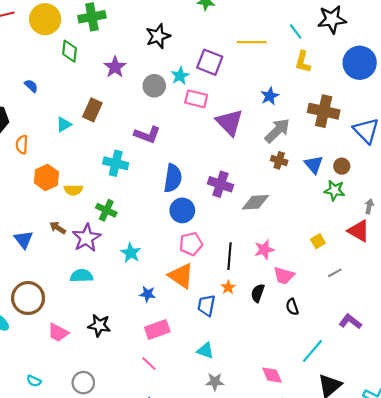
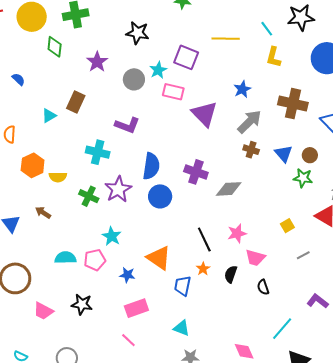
black star: (158, 36) -> (138, 33), turned 30
purple star: (86, 238) -> (118, 189), moved
pink pentagon: (191, 244) -> (95, 260), moved
black line: (230, 256) -> (204, 240), turned -30

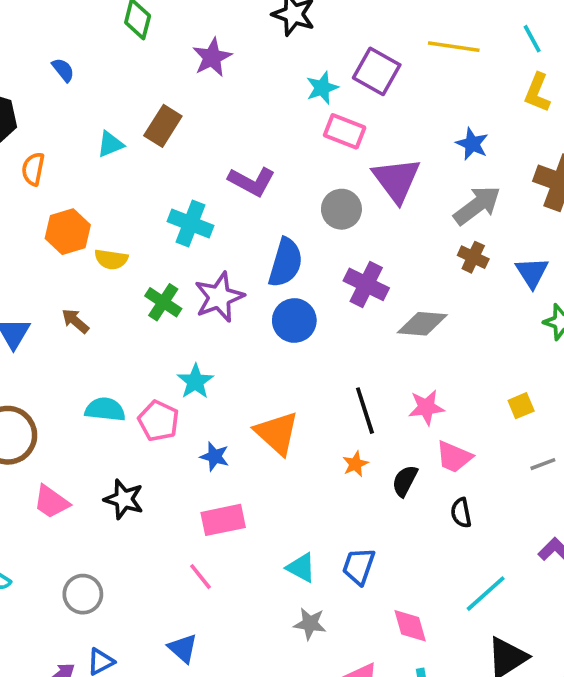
gray circle: (134, 79) -> (341, 209), moved
blue star: (242, 89) -> (472, 144), turned -30
pink pentagon: (95, 260) -> (158, 421), turned 30
blue trapezoid: (183, 286) -> (359, 566), moved

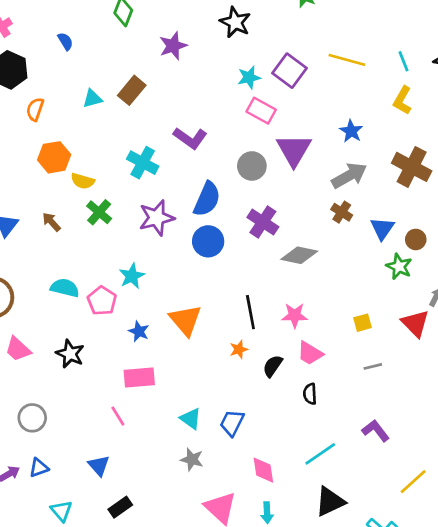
green cross: (163, 302) -> (99, 212), moved

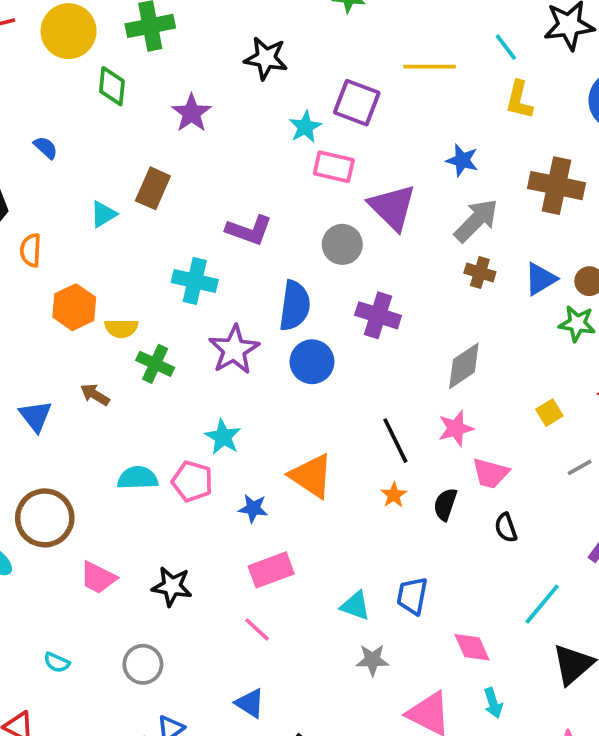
blue triangle: (382, 228) -> (540, 279), turned 40
gray diamond: (299, 255) -> (464, 366), moved, turned -30
black star: (70, 354) -> (172, 586), moved

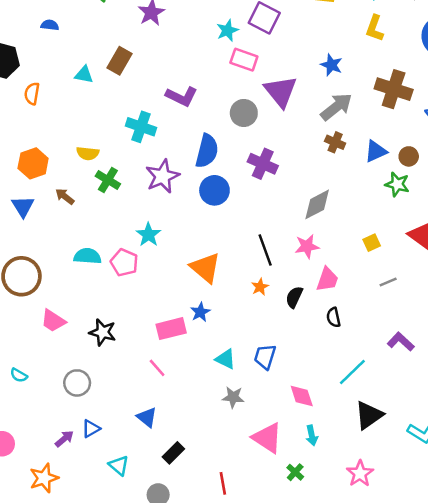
blue semicircle: (46, 148) -> (50, 25), turned -42
cyan triangle: (103, 214) -> (84, 75), turned 36
orange hexagon: (74, 307) -> (33, 163), moved
pink trapezoid: (491, 473) -> (327, 279), turned -92
blue star: (253, 508) -> (200, 312), moved, turned 30

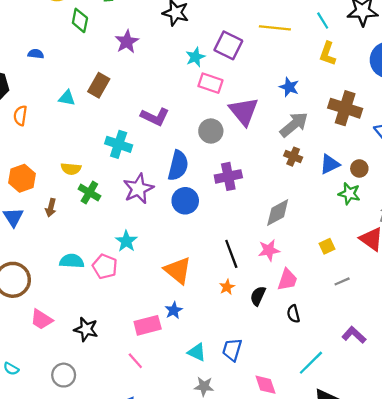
purple cross: (263, 164) -> (228, 176), turned -35
brown arrow: (65, 196) -> (51, 208), turned -114

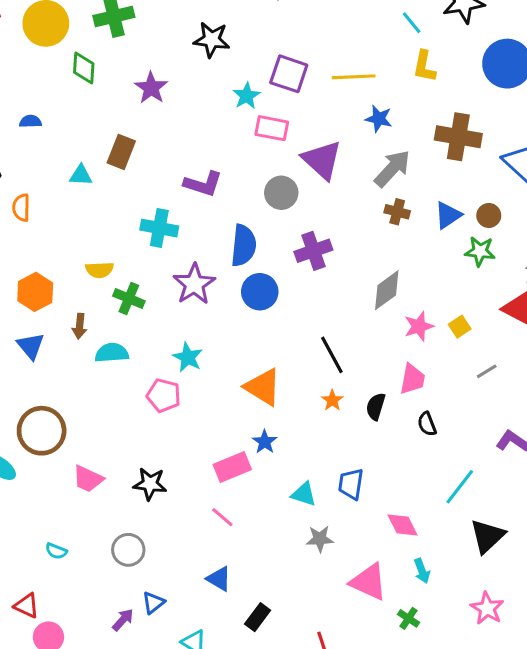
yellow line: (275, 28) -> (354, 77), moved
pink star: (269, 250) -> (419, 326), moved
cyan semicircle: (72, 261) -> (112, 353), moved

